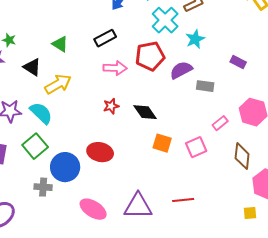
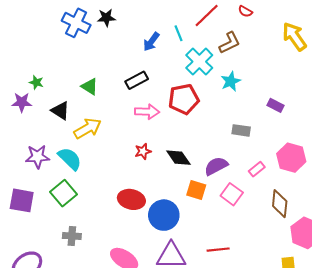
purple semicircle: (181, 70) -> (216, 166), moved
pink square: (196, 147) -> (232, 194), turned -30
blue circle: (65, 167) -> (164, 215), moved

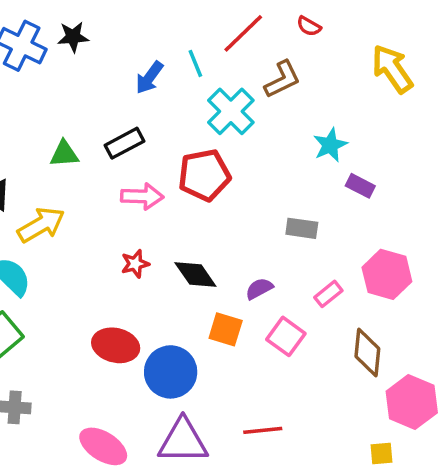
cyan star: (231, 81) -> (330, 145), moved
green triangle: (90, 87) -> (64, 154), moved, turned -36
purple semicircle: (216, 166) -> (259, 289), size x0.7

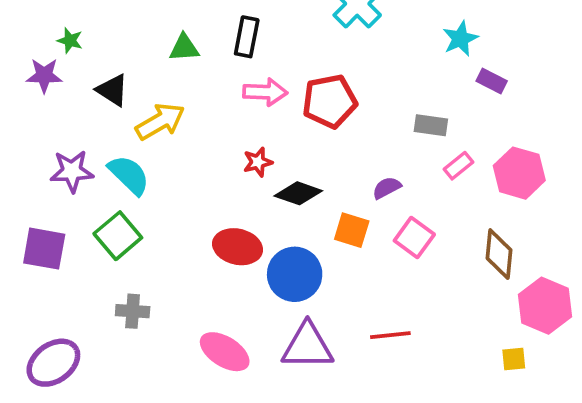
black rectangle: (124, 143) -> (247, 37), turned -51
red pentagon: (204, 175) -> (330, 101), moved
black diamond: (195, 274) -> (298, 193), moved, turned -36
pink rectangle: (328, 294) -> (458, 166), moved

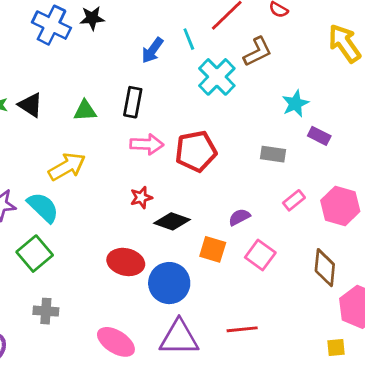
black triangle: (112, 90) -> (30, 105), moved
gray rectangle: (431, 125) -> (273, 154), moved

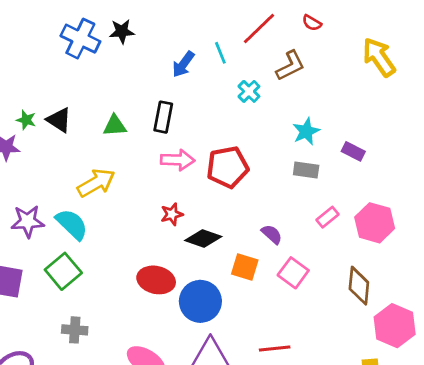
cyan cross: (217, 77) -> (249, 91), size x0.6
cyan star: (295, 104) -> (306, 131), moved
purple semicircle: (239, 217) -> (272, 234), turned 70

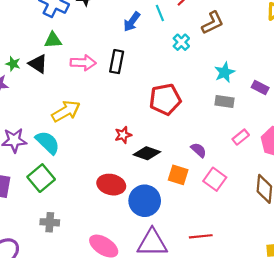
green triangle: (115, 126) -> (53, 40), moved
pink arrow: (178, 160) -> (83, 63), moved

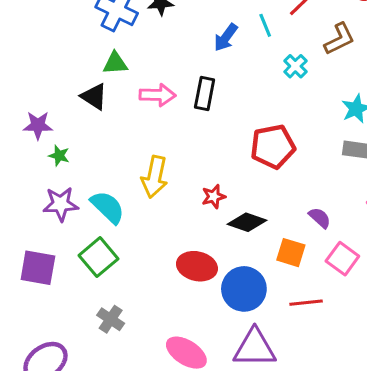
green star: (13, 64) -> (59, 156), moved
yellow arrow: (66, 111) -> (155, 177), moved, turned 132
gray cross: (50, 222) -> (111, 319), turned 30
red line: (201, 236) -> (306, 303), moved

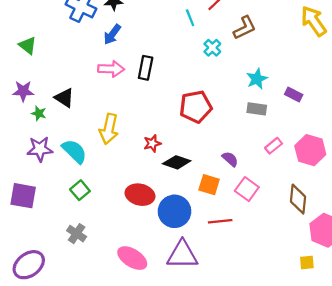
blue arrow: (226, 37) -> (112, 34), moved
green triangle: (115, 63) -> (28, 46), moved, turned 42
black triangle: (94, 97) -> (64, 98), moved
green square: (98, 257) -> (80, 190), moved, size x0.7

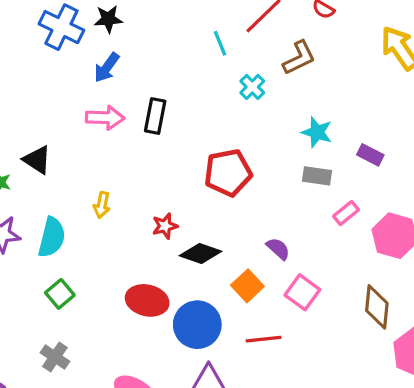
cyan star: (257, 79) -> (317, 132), turned -30
yellow arrow: (109, 129) -> (102, 205), size x0.6
pink rectangle: (274, 146) -> (346, 213), moved
cyan semicircle: (74, 151) -> (52, 237), turned 60
orange square: (209, 185) -> (247, 286), turned 30

